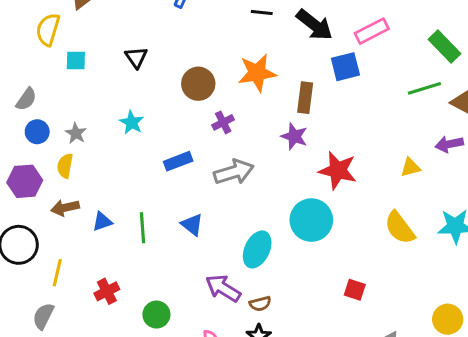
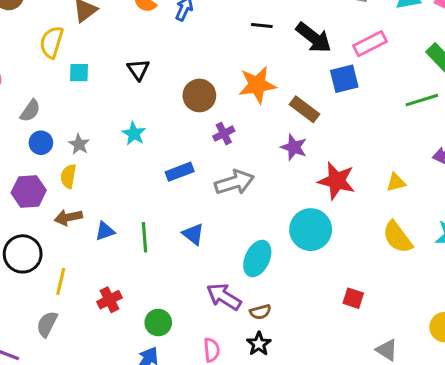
brown rectangle: (305, 98) -> (305, 109), turned -60
yellow triangle: (410, 167) -> (396, 182), moved

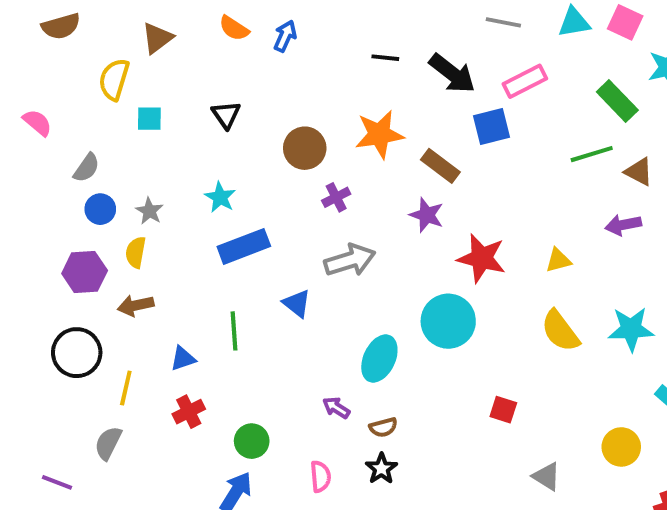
blue rectangle: (180, 172) -> (244, 246), moved, size x1.4
blue triangle: (105, 231) -> (183, 359), moved
blue triangle: (193, 234) -> (297, 303), moved
purple arrow: (224, 297) -> (336, 408), size x0.6

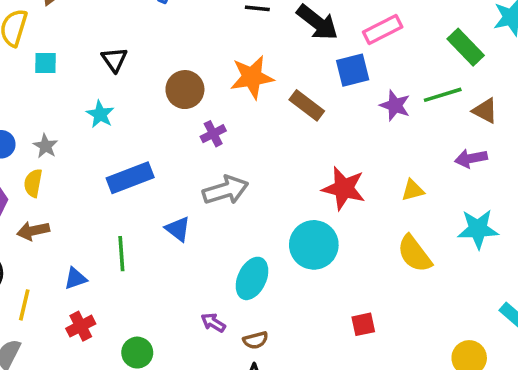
cyan star: (220, 197) -> (100, 114), moved
purple star: (427, 215) -> (395, 105), moved
cyan star: (631, 329) -> (478, 229), moved
red square: (503, 410) -> (363, 324), turned -30

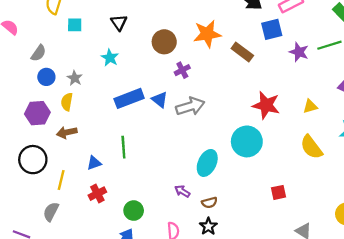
blue triangle: (178, 229) -> (160, 100), moved

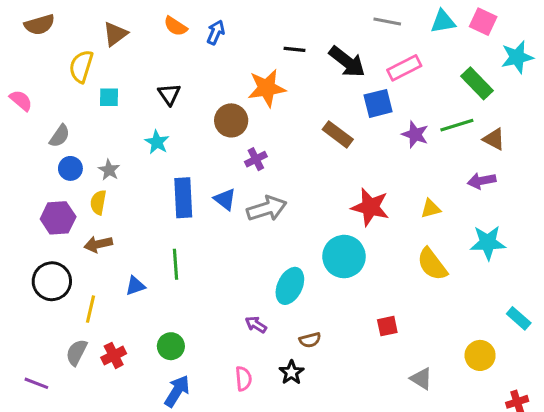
orange star: (207, 34) -> (267, 88), moved
blue rectangle: (129, 98) -> (183, 198), turned -72
red cross: (97, 194) -> (114, 355), moved
brown semicircle: (209, 203) -> (310, 340), moved
green circle: (134, 211) -> (171, 346), moved

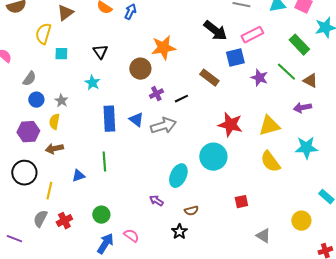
black line: (295, 49) -> (181, 99), moved, turned -32
green line: (457, 125) -> (286, 72), turned 60
yellow triangle: (431, 209) -> (269, 126), size x1.6
pink semicircle: (244, 379) -> (131, 236), moved, turned -49

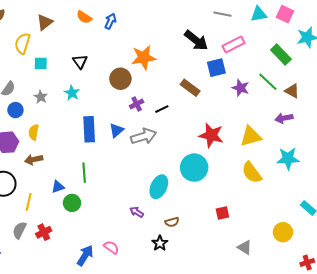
gray star: (61, 101) -> (41, 97), moved
blue triangle: (136, 120) -> (116, 130), turned 42
green circle: (101, 215) -> (72, 203), moved

